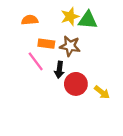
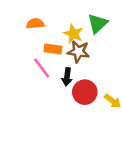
yellow star: (70, 16) -> (73, 34), moved, turned -30
green triangle: (88, 20) -> (97, 24), turned -48

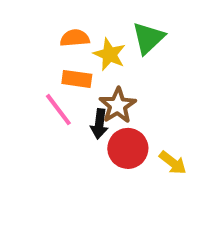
orange semicircle: (35, 24) -> (75, 38), moved
brown star: (78, 52) -> (118, 105), moved, turned 30

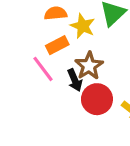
orange rectangle: (77, 79) -> (57, 45), turned -35
black arrow: (99, 124) -> (75, 80), turned -30

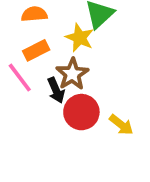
yellow star: (83, 26) -> (80, 38), moved

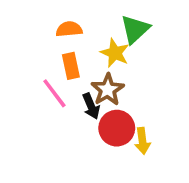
orange rectangle: (36, 50) -> (71, 66), turned -75
yellow arrow: (121, 125) -> (142, 141), moved, turned 45

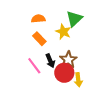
orange rectangle: (71, 66) -> (39, 39), turned -32
brown star: (108, 90) -> (68, 60), moved
pink line: (54, 93) -> (34, 66), moved

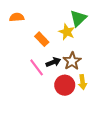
orange semicircle: (38, 19) -> (17, 17), moved
black arrow: (50, 61) -> (53, 62), turned -88
red circle: (64, 73) -> (65, 85), moved

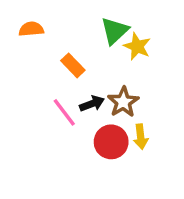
green triangle: (78, 18) -> (115, 31), moved
yellow star: (67, 32) -> (137, 46), moved

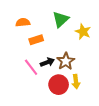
orange semicircle: (31, 29) -> (23, 22), moved
yellow star: (137, 46) -> (83, 32), moved
orange rectangle: (73, 65) -> (36, 40), turned -64

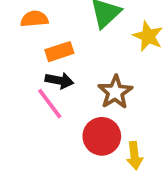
black arrow: (47, 62) -> (59, 80), moved, turned 32
yellow arrow: (76, 82) -> (135, 156), moved

